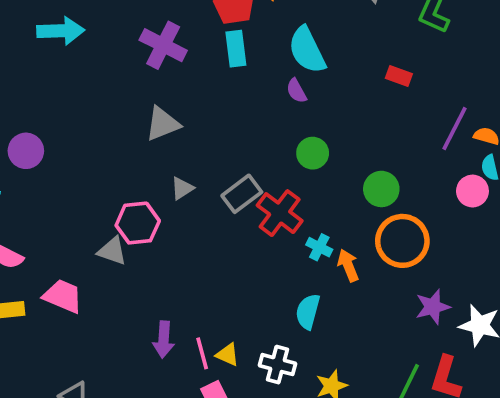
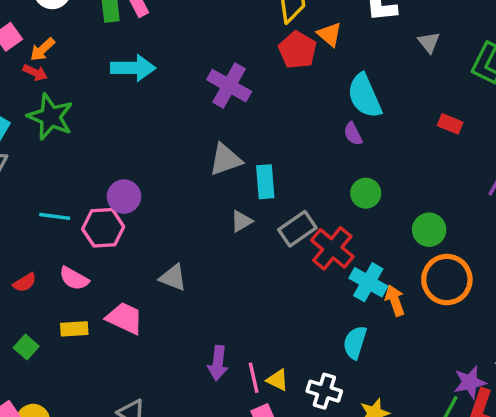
cyan rectangle: (236, 49) -> (265, 182), moved
purple circle: (26, 151) -> (124, 197), moved
pink hexagon: (138, 223) -> (103, 228), moved
cyan cross: (319, 247) -> (368, 282), size x1.5
purple star: (433, 307) -> (470, 382), moved

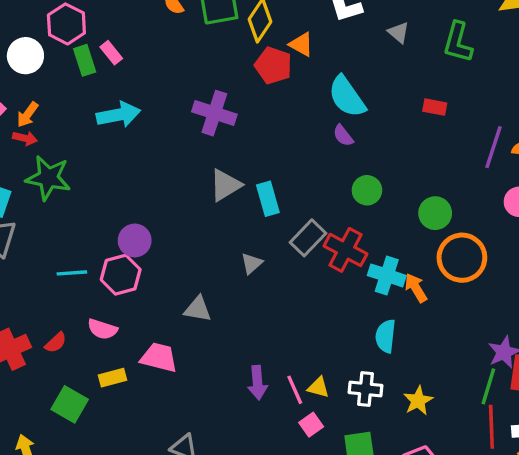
gray triangle: (241, 221) -> (252, 263), moved
green square: (26, 347) -> (70, 404), size x1.5

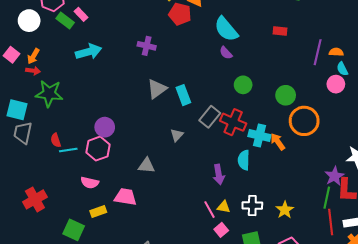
green rectangle: (85, 60) -> (65, 20), turned -30
purple cross: (214, 113) -> (147, 46), size x0.7
cyan semicircle: (386, 336) -> (244, 160), moved
red semicircle: (56, 343) -> (56, 140), moved, turned 120
purple arrow: (257, 383) -> (219, 174), moved

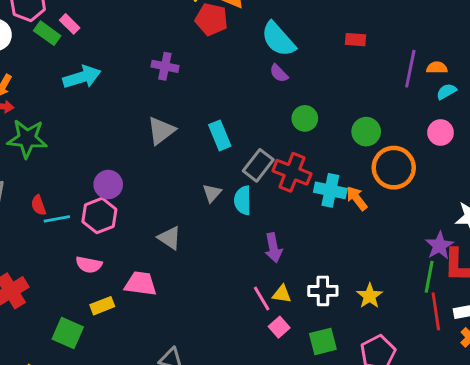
cyan semicircle: (342, 69) -> (446, 92), turned 88
pink circle: (336, 84) -> (441, 133), moved
gray triangle: (157, 89) -> (161, 131), moved
cyan semicircle: (244, 160) -> (243, 200), moved
gray triangle: (146, 166) -> (170, 238), turned 30

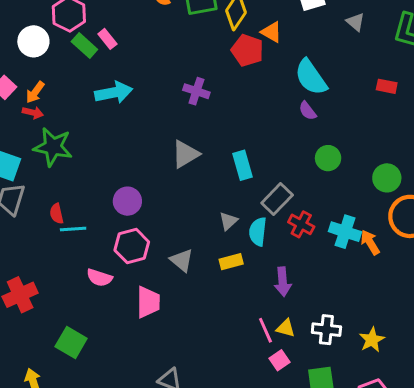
red cross: (292, 172) -> (301, 224), moved, size x0.7
pink hexagon: (99, 216) -> (132, 246), moved
pink trapezoid: (141, 284) -> (148, 302), turned 76
yellow rectangle: (102, 306) -> (231, 262), moved

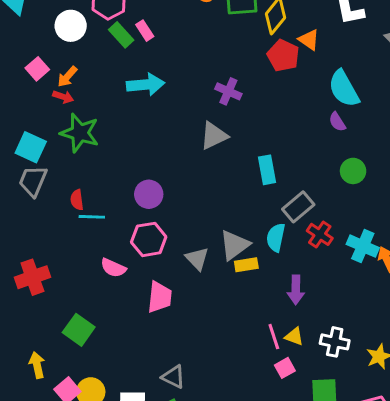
gray triangle: (185, 154) -> (214, 136), moved
gray triangle: (228, 221) -> (234, 245), moved, size x1.6

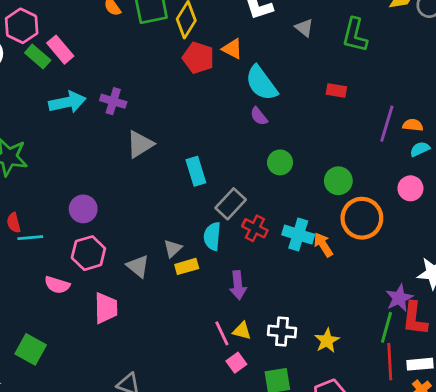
pink rectangle: (145, 31) -> (60, 50), size x1.4
orange triangle: (309, 40) -> (232, 49), moved
purple cross: (228, 91) -> (113, 101), moved
gray triangle: (234, 245) -> (173, 249), size x0.6

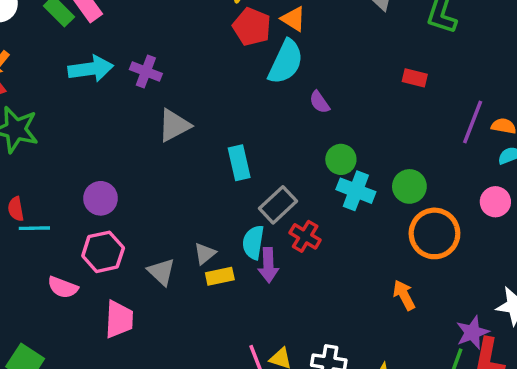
cyan semicircle: (261, 83) -> (286, 62), moved, turned -123
cyan cross: (298, 235) -> (356, 191), moved
orange arrow: (323, 245) -> (404, 295), moved
purple arrow: (238, 285) -> (268, 265), moved

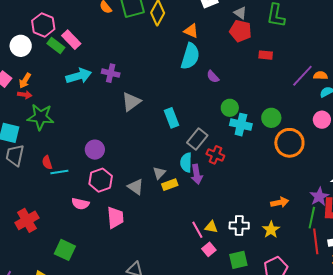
red pentagon: (252, 27) -> (240, 31), moved
purple line: (473, 122) -> (302, 76), turned 30
orange arrow: (404, 295) -> (280, 202), moved, turned 114

